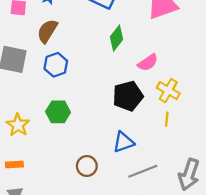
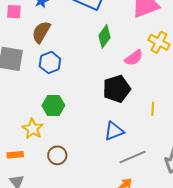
yellow cross: (168, 91) -> (159, 42), moved
yellow star: (18, 125) -> (33, 129), moved
brown circle: (87, 166) -> (57, 155), moved

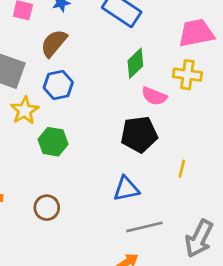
yellow cross: (159, 42) -> (187, 75), moved, turned -30
pink semicircle: (134, 58) -> (154, 96), moved, turned 48
yellow star: (33, 129) -> (25, 110), moved

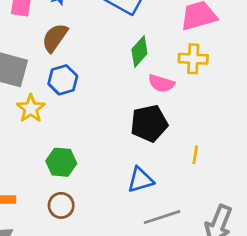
green hexagon: (53, 142) -> (61, 162), moved

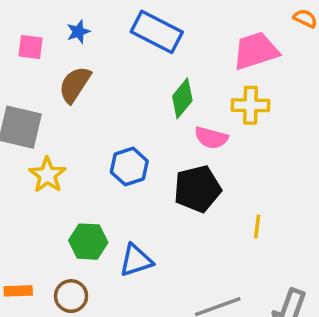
blue hexagon: (63, 80) -> (129, 167), moved
blue triangle: (140, 180) -> (136, 260), moved
brown circle: (61, 205) -> (71, 296), moved

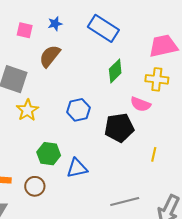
pink semicircle: (211, 138) -> (141, 104), moved

